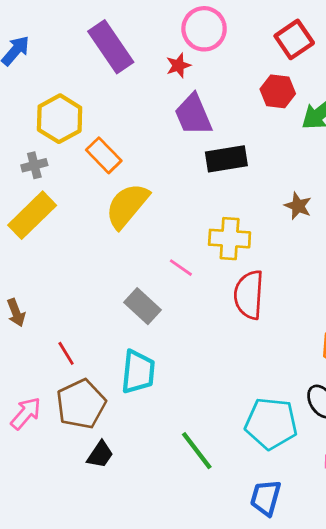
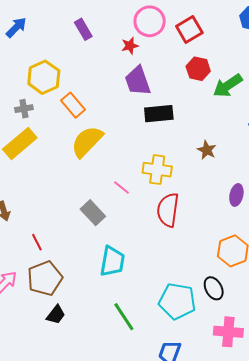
red square: (294, 39) -> (189, 29), moved
purple rectangle: (111, 47) -> (83, 29), size x0.6
cyan trapezoid: (138, 372) -> (112, 261), moved

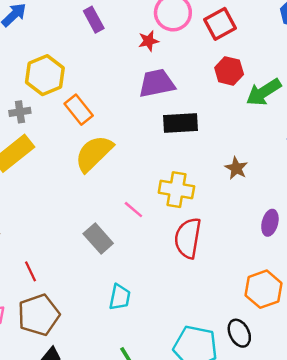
purple trapezoid: (138, 81) -> (157, 83), turned 96
cyan trapezoid: (112, 261) -> (120, 297), size x0.7

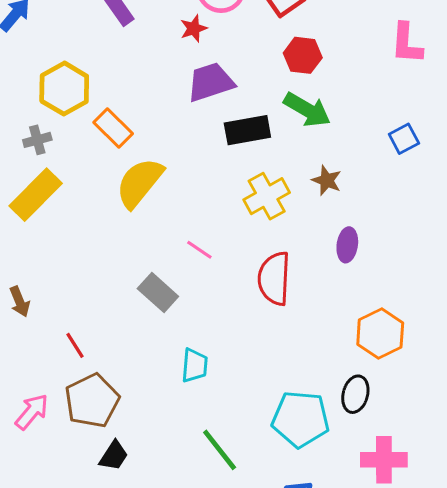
green arrow: (264, 92) -> (307, 110), moved, turned -111
yellow cross: (176, 190) -> (267, 196), moved, turned -32
purple ellipse: (270, 223) -> (347, 245), moved
black ellipse: (239, 333) -> (355, 394), turned 48

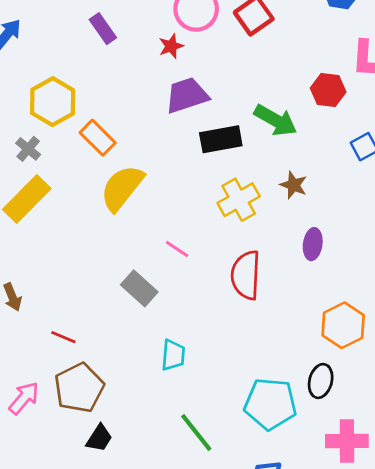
red hexagon: (303, 55) -> (328, 90), moved
gray cross: (37, 140) -> (28, 149), turned -35
red line: (75, 345) -> (63, 337), turned -35

